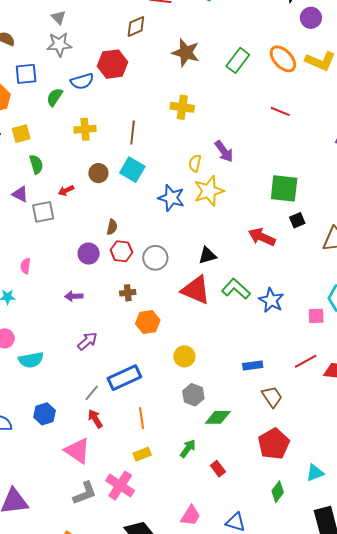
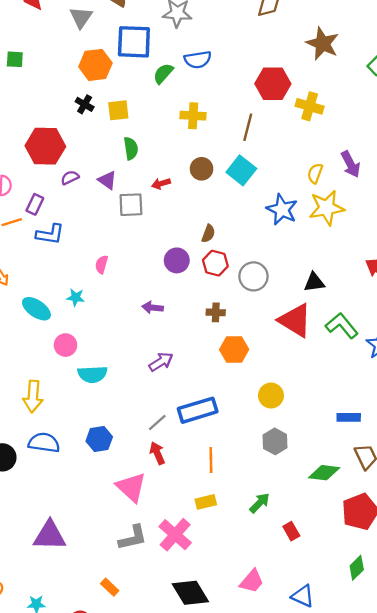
red hexagon: (113, 64) -> (273, 84), moved
blue square: (26, 74) -> (134, 42), size x1.4
green diamond: (218, 417) -> (324, 473), moved

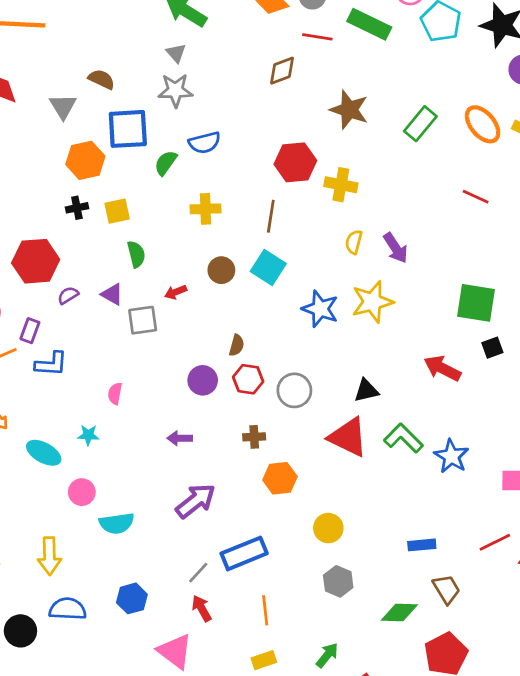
black cross: (85, 104) -> (77, 208), turned -36
yellow semicircle: (315, 173) -> (354, 242), moved
purple arrow: (161, 362) -> (196, 501), size x1.4

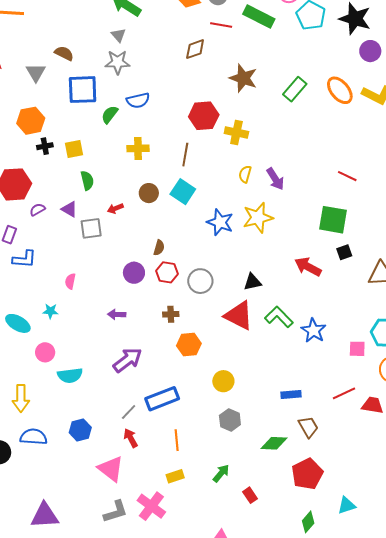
orange hexagon: (85, 160) -> (31, 121), moved
red line: (476, 197) -> (347, 176), moved

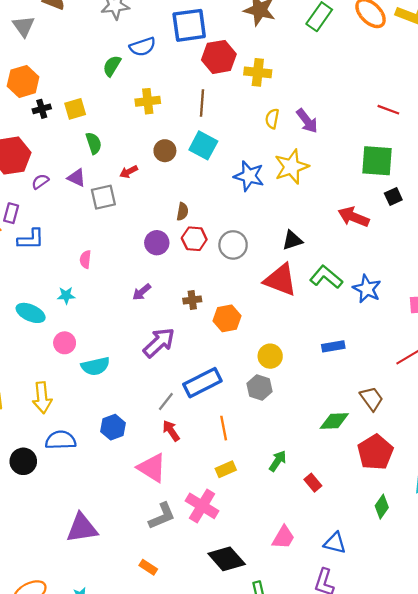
blue square: (83, 90) -> (189, 25), moved
purple arrow: (117, 314) -> (142, 292), turned -36
brown cross: (171, 314) -> (192, 300), moved
blue rectangle: (291, 394) -> (333, 346), moved
gray hexagon: (230, 420) -> (260, 388), moved

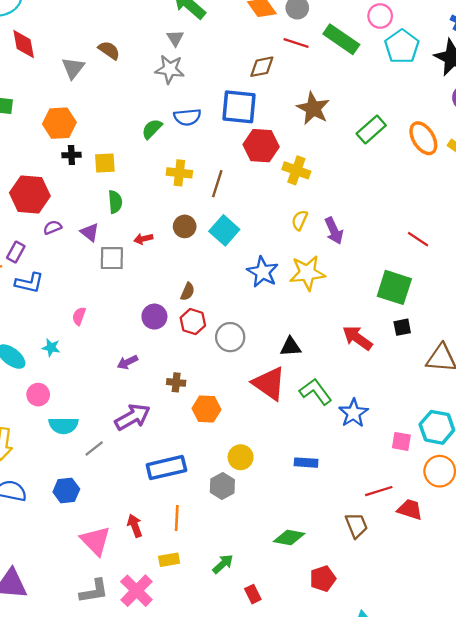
brown line: (202, 103) -> (217, 184), moved
brown trapezoid: (372, 399) -> (356, 525), moved
gray line: (166, 401) -> (94, 449), moved
red arrow: (171, 431) -> (135, 526), moved
red pentagon: (375, 452) -> (323, 579), size x0.7

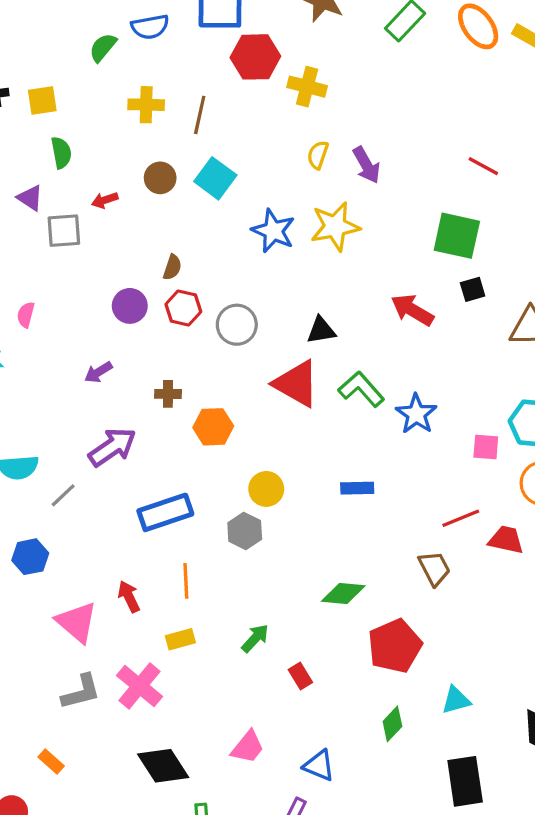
red pentagon: (323, 579) -> (395, 646), size x1.5

